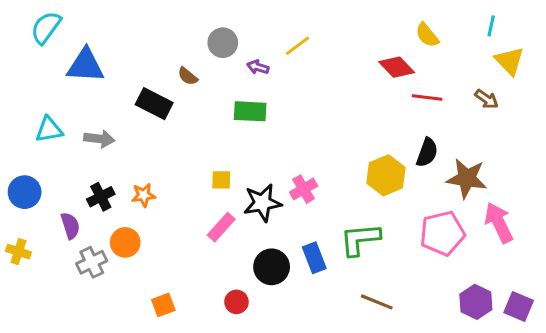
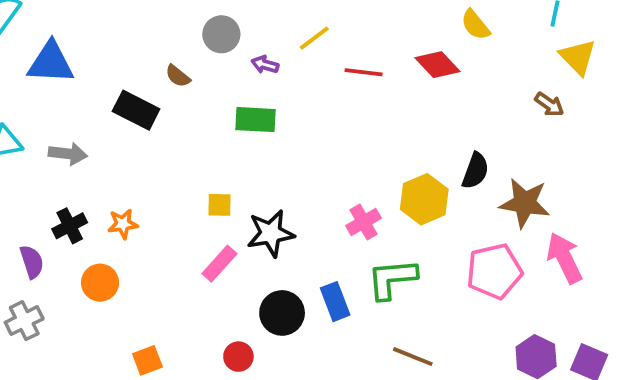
red line: (427, 98) -> (364, 72), moved
pink cross: (304, 189) -> (364, 222), moved
gray cross: (92, 262) -> (24, 321), moved

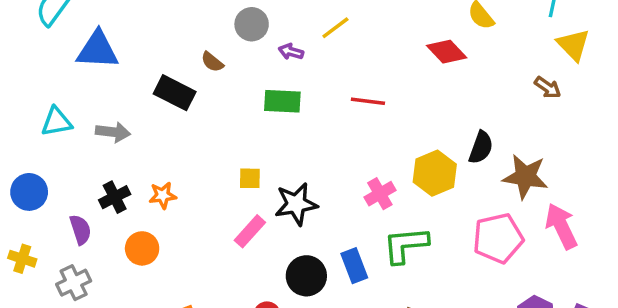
red line: (364, 72) -> (368, 101), moved

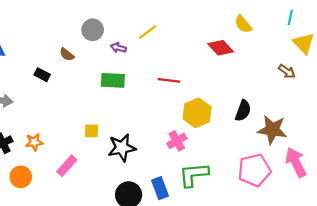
black rectangle: (175, 93) -> (42, 75), size x0.6
yellow hexagon: (435, 173) -> (197, 113), moved
pink rectangle: (250, 231) -> (67, 166), moved

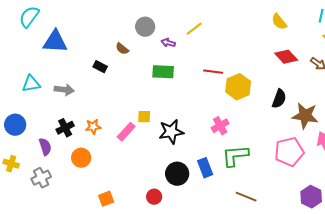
red diamond: (221, 48) -> (286, 57), moved
yellow hexagon: (197, 113) -> (238, 87), moved
pink rectangle: (67, 166) -> (126, 132), moved

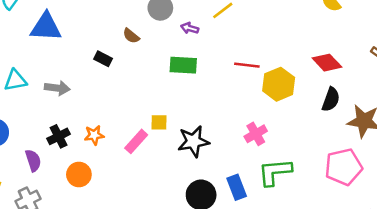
red diamond: (286, 57) -> (327, 63), moved

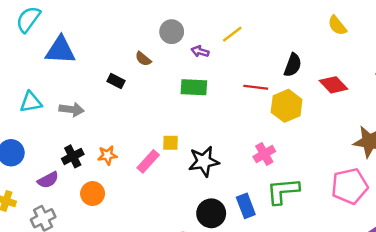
black semicircle: (331, 99) -> (293, 65), moved
purple semicircle: (33, 161) -> (48, 180), turned 80

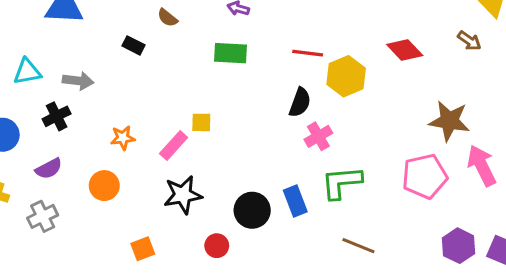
black semicircle: (293, 65) -> (300, 102), moved
black cross: (73, 156) -> (57, 116), moved
black star: (204, 161) -> (183, 195), moved

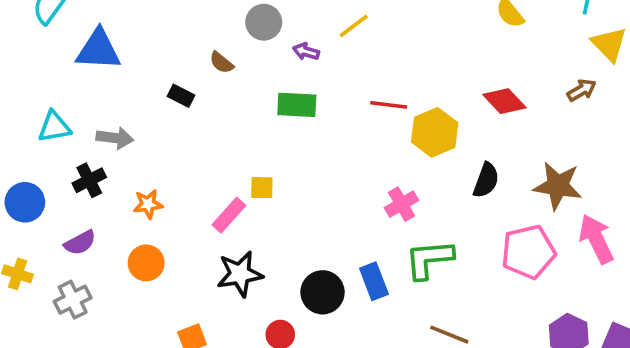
brown arrow: (469, 41) -> (582, 90), turned -65
black semicircle: (300, 102) -> (486, 180), moved
orange star: (123, 138) -> (148, 204), moved

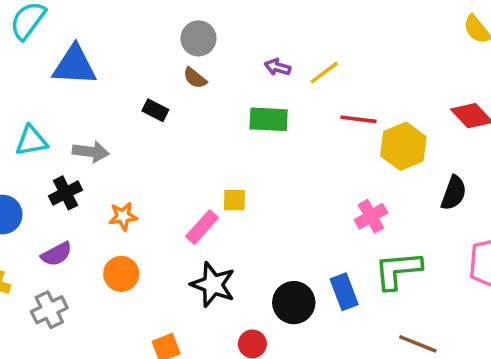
gray circle: (264, 22) -> (199, 38), moved
yellow line: (354, 26) -> (324, 73), moved
black star: (240, 274) -> (213, 285), turned 30

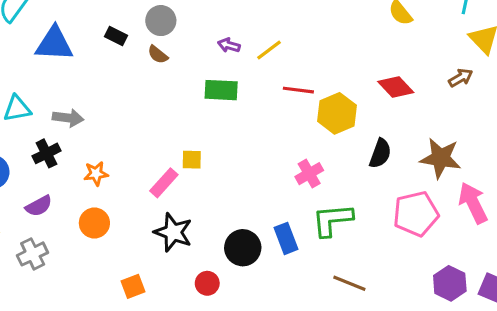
black rectangle: (155, 110) -> (116, 36), moved

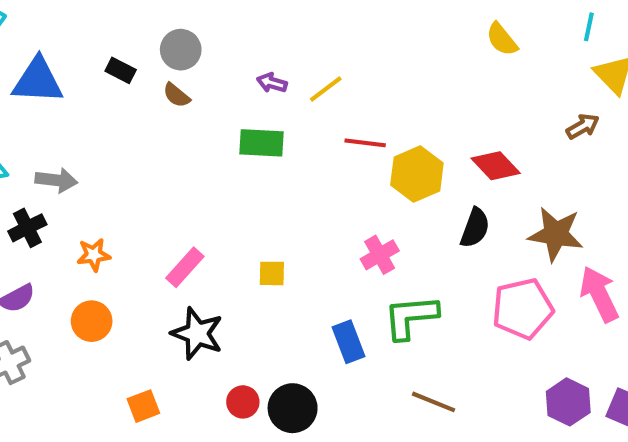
red diamond: (396, 87) -> (496, 166), moved
yellow square: (192, 160) -> (272, 273), moved
black circle: (243, 248) -> (293, 408), moved

